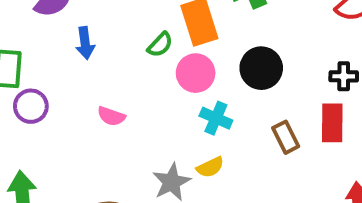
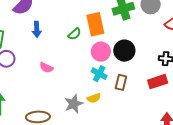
pink circle: (196, 73) -> (101, 52), moved
red rectangle: (332, 123) -> (158, 82), turned 66
brown rectangle: (286, 137) -> (121, 82), moved, turned 35

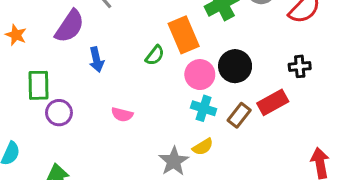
brown rectangle: (121, 82) -> (239, 115), turned 35
red rectangle: (158, 82) -> (273, 102), moved

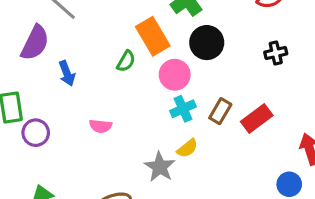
black circle: (235, 66) -> (207, 43), moved
red rectangle: (273, 102) -> (257, 119), moved
cyan cross: (204, 108) -> (183, 109), turned -35

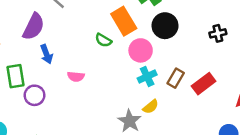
green semicircle: (126, 61) -> (103, 40), turned 91
blue arrow: (67, 73) -> (46, 54), moved
pink semicircle: (101, 126) -> (76, 77), moved

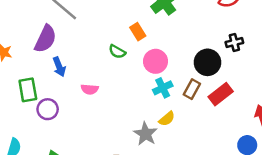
orange rectangle: (124, 21) -> (138, 32), size x0.6
black circle: (165, 26) -> (207, 62), moved

